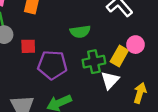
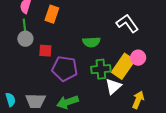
yellow rectangle: (119, 56) -> (123, 66), size x1.4

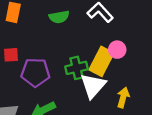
green semicircle: (91, 42) -> (59, 17), moved
white triangle: (113, 86) -> (93, 86), size x1.4

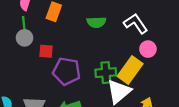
pink circle: (117, 50) -> (148, 49), moved

